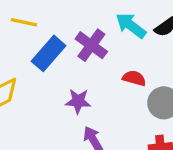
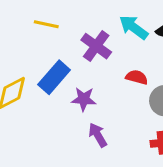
yellow line: (24, 22) -> (46, 24), moved
blue rectangle: (49, 53) -> (54, 77), moved

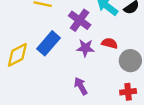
purple star: (84, 99) -> (85, 48), moved

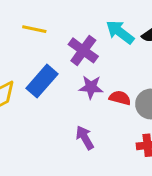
red semicircle: (110, 43) -> (120, 98), moved

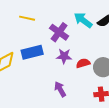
blue rectangle: (42, 81) -> (32, 52), turned 35
red semicircle: (120, 98) -> (83, 63), turned -32

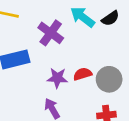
purple star: (64, 56) -> (57, 78), moved

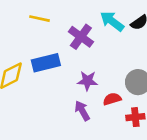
red semicircle: (83, 74) -> (112, 99), moved

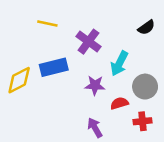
cyan arrow: (112, 21) -> (119, 63), moved, turned -100
purple arrow: (82, 111) -> (95, 128), moved

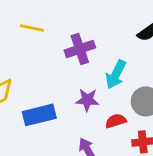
purple cross: (88, 42) -> (80, 49), turned 35
blue rectangle: (54, 67) -> (39, 115), moved

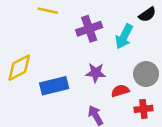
cyan arrow: (116, 74) -> (124, 36), moved

